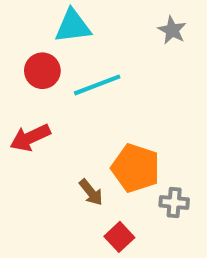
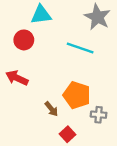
gray star: (172, 30) -> (97, 17), size x1.6
cyan line: (97, 85) -> (80, 48), moved, turned 40
red arrow: (30, 138) -> (17, 78), turned 50

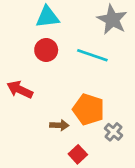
red circle: (24, 40) -> (46, 50), moved
brown arrow: (51, 109) -> (59, 125), turned -49
gray cross: (99, 115) -> (114, 132), turned 35

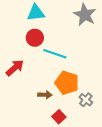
cyan line: (92, 55) -> (55, 54), moved
red arrow: (20, 90) -> (15, 68), turned 114

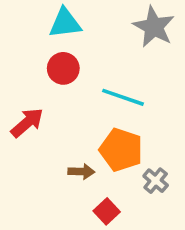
cyan line: (55, 54) -> (123, 97), moved

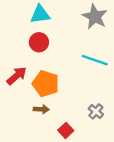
cyan line: (123, 97) -> (95, 60), moved
orange pentagon: (121, 150) -> (46, 84), moved
brown arrow: (81, 172) -> (41, 109), moved

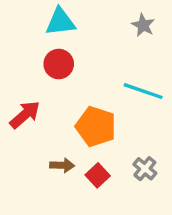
gray star: (95, 17) -> (143, 25), size x0.6
orange pentagon: (46, 84) -> (96, 126), moved
red square: (66, 130) -> (98, 175), moved

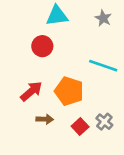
cyan triangle: (60, 22) -> (57, 16), moved
red arrow: (25, 115) -> (31, 91), moved
red square: (98, 175) -> (80, 126), moved

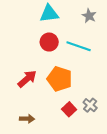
red circle: (42, 46) -> (49, 42), moved
cyan line: (103, 66) -> (79, 46), moved
brown arrow: (45, 119) -> (27, 119), moved

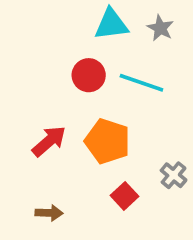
cyan triangle: (49, 14) -> (111, 24), moved
gray cross: (90, 105) -> (174, 175), moved

